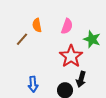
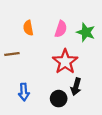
brown line: (22, 39) -> (12, 54), moved, turned 40
green star: (92, 39) -> (86, 32), moved

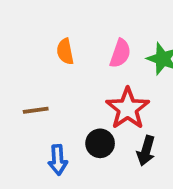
brown line: (12, 54) -> (36, 110), moved
black circle: (59, 99) -> (100, 143), moved

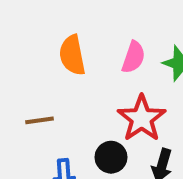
orange semicircle: (65, 51) -> (72, 55), size x1.4

